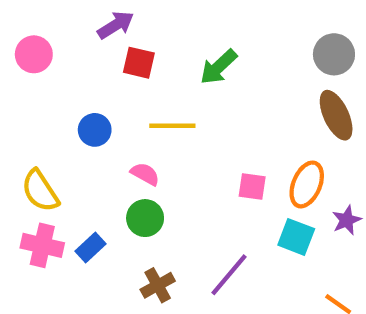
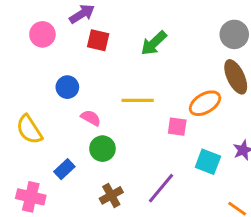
pink circle: (34, 54) -> (42, 34), moved
yellow line: (172, 126) -> (138, 100), moved
pink semicircle: (145, 174) -> (91, 118), moved
orange ellipse: (307, 184) -> (205, 103), moved, turned 36
pink cross: (42, 245) -> (31, 197), moved

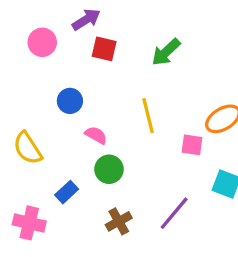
yellow line: (138, 100) -> (148, 116), turned 76

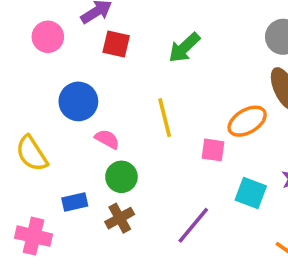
blue circle: (70, 101) -> (78, 101), size x1.4
blue rectangle: (67, 192) -> (75, 202), turned 30
brown cross: (119, 221) -> (120, 218), moved

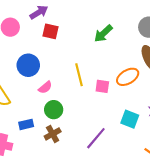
green arrow: (184, 48) -> (103, 33), moved
pink semicircle: (107, 139) -> (45, 87), turned 112
pink square: (213, 150) -> (102, 86), moved

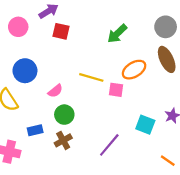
blue circle: (28, 65) -> (25, 71), moved
yellow line: (79, 75) -> (91, 77), turned -60
orange ellipse: (128, 77) -> (134, 70), moved

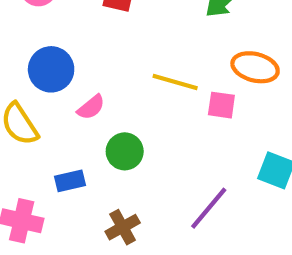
orange ellipse: (134, 70) -> (255, 67), turned 45
pink semicircle: (55, 91) -> (91, 107), moved
brown cross: (63, 140) -> (123, 227), moved

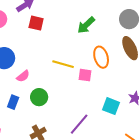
orange ellipse: (255, 67) -> (101, 57), turned 60
blue rectangle: (70, 181) -> (13, 102), moved, turned -56

